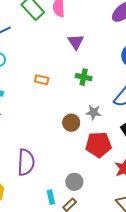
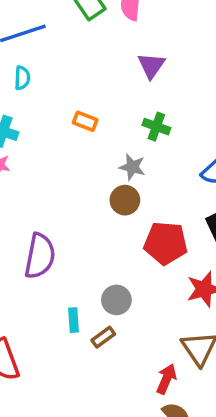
gray star: (94, 112) -> (132, 167), moved

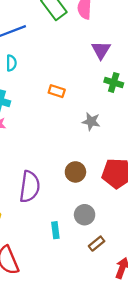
green cross: (156, 127) -> (114, 83), moved
brown circle: (125, 200) -> (75, 172), moved
brown rectangle: (103, 337) -> (97, 244), moved

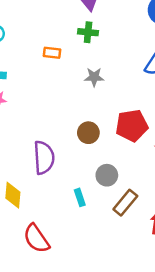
green cross: (114, 83) -> (88, 32), moved
brown rectangle: (97, 244) -> (125, 203), size x1.5

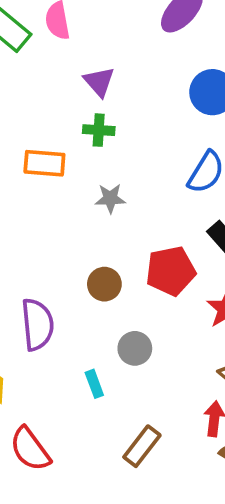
orange rectangle: (52, 53) -> (44, 163), size x1.5
brown rectangle: (125, 203) -> (142, 446), moved

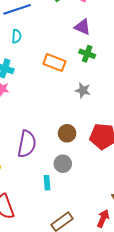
purple triangle: (99, 82) -> (82, 27), moved, turned -42
gray circle: (135, 348) -> (63, 164), moved

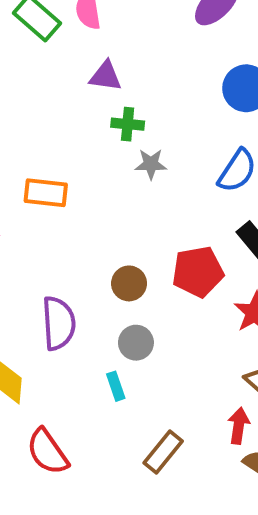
orange rectangle: (54, 63) -> (46, 193), moved
gray star: (83, 90) -> (151, 164), moved

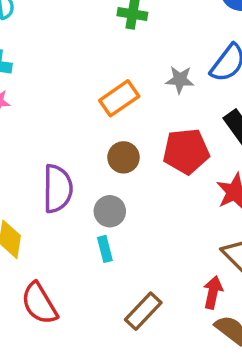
gray star: (151, 164) -> (180, 80), moved
orange rectangle: (46, 193) -> (119, 98), moved, turned -45
gray circle: (136, 343) -> (110, 211), moved

